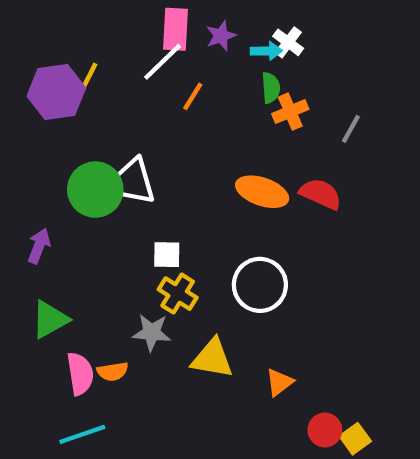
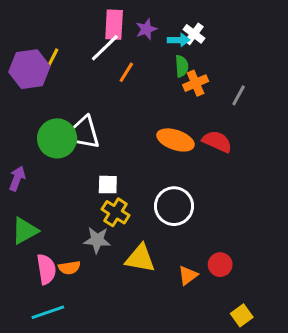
red circle: (325, 430) -> (220, 265), moved

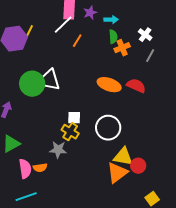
white cross: (194, 34) -> (145, 35), moved
white square: (108, 185) -> (74, 118), moved
yellow triangle: (140, 258) -> (123, 157), moved
orange triangle: (188, 275) -> (117, 173), size x1.6

